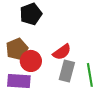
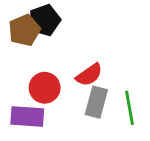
brown pentagon: (17, 49) -> (24, 30), moved

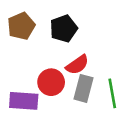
black pentagon: (45, 20) -> (64, 29), moved
red circle: (45, 88) -> (51, 82), moved

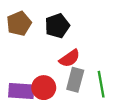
red circle: (51, 82) -> (44, 88), moved

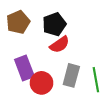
red semicircle: (70, 58) -> (60, 45), moved
purple rectangle: (21, 91) -> (24, 68), moved, turned 65

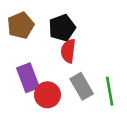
red semicircle: (60, 45) -> (68, 51), turned 132
gray rectangle: (71, 75) -> (82, 86), turned -45

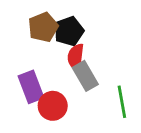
brown pentagon: (21, 25) -> (43, 27), moved
gray rectangle: (82, 86) -> (85, 76), moved

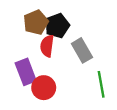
red semicircle: (76, 57) -> (47, 46), moved
gray rectangle: (85, 76) -> (82, 50), moved

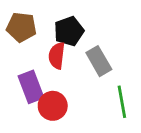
brown pentagon: (36, 22) -> (21, 27), moved, turned 30

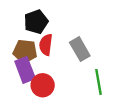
brown pentagon: (21, 27) -> (25, 51), moved
black pentagon: (69, 31) -> (36, 22), moved

